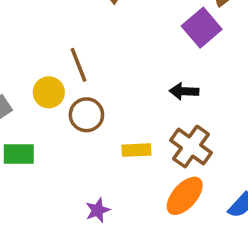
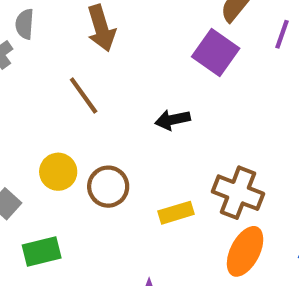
brown line: (79, 65) -> (84, 95), moved
black arrow: (184, 91) -> (173, 120), moved

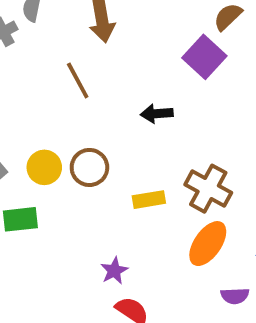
yellow circle: (58, 172) -> (44, 167), moved

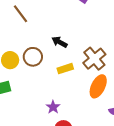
black arrow: (157, 114) -> (60, 42), moved, turned 42
brown cross: (208, 189) -> (94, 59), turned 30

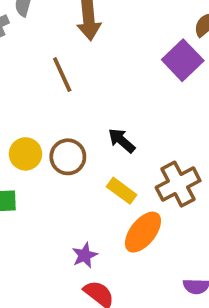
yellow rectangle: (65, 69) -> (122, 191), turned 42
orange ellipse: (98, 86) -> (143, 232), moved

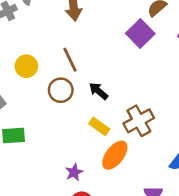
brown line: (62, 75) -> (70, 60), moved
yellow circle: (25, 154) -> (26, 66), moved
brown circle: (68, 157) -> (61, 90), moved

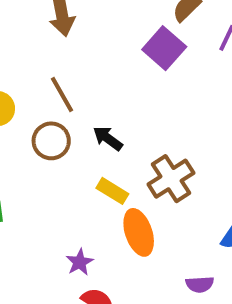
orange ellipse: (115, 155) -> (139, 232), turned -52

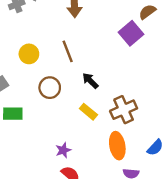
brown circle: (51, 141) -> (50, 88), moved
orange ellipse: (139, 232) -> (117, 146), moved

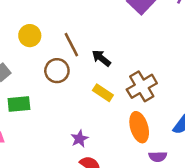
brown line: (68, 51) -> (71, 45), moved

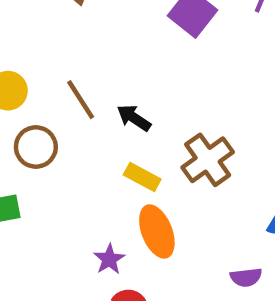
brown circle: (57, 71) -> (36, 147), moved
orange ellipse: (139, 127) -> (157, 232), moved

